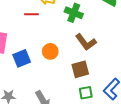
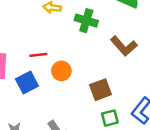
red line: (31, 14) -> (38, 55), moved
brown L-shape: (86, 42) -> (124, 46), moved

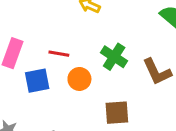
green cross: (86, 21) -> (114, 57), moved

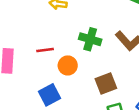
blue square: (37, 81) -> (49, 95), moved

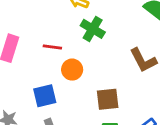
green cross: (90, 39) -> (93, 29), moved

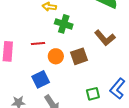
brown square: (108, 99) -> (79, 56), moved

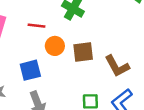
brown L-shape: (105, 38) -> (117, 66), moved

